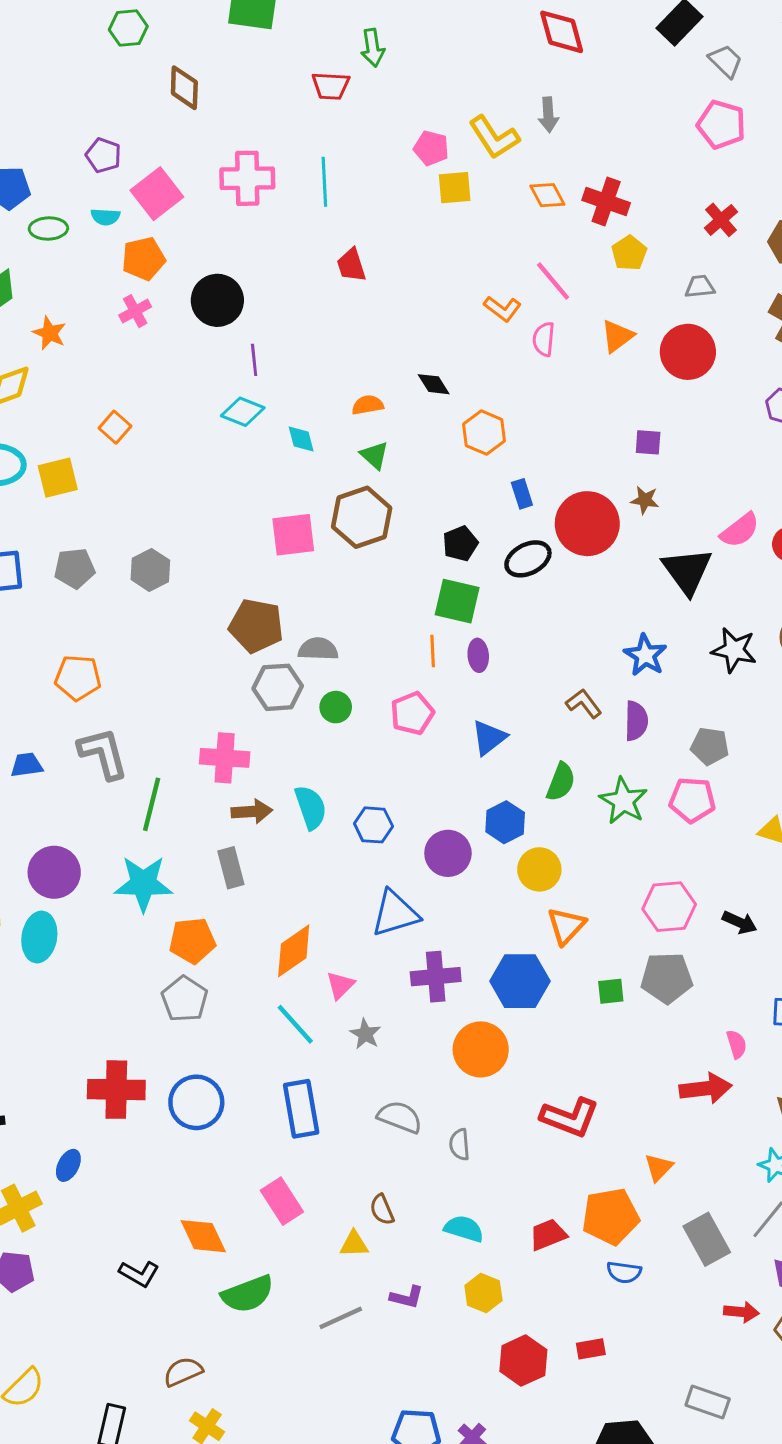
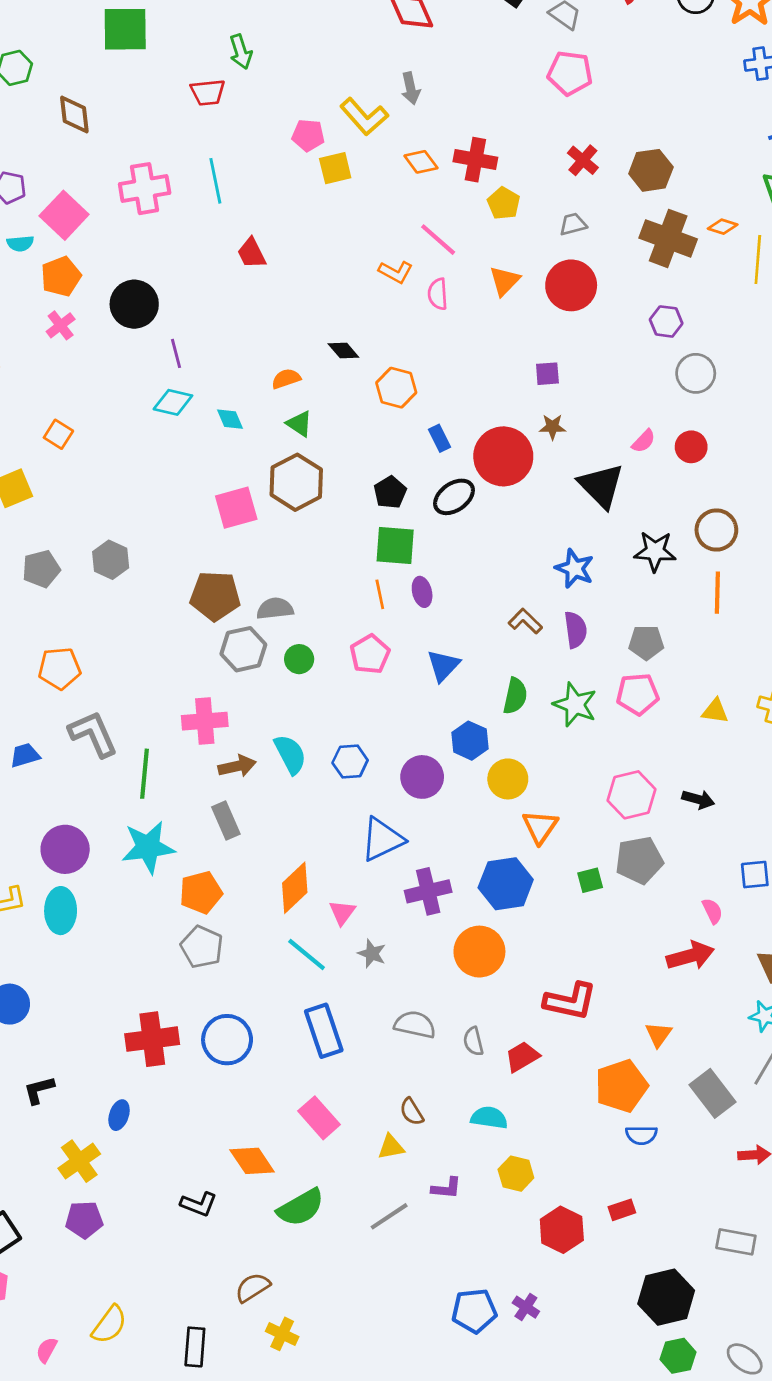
pink semicircle: (740, 530) -> (644, 441), size x0.7
red trapezoid: (548, 1235) -> (522, 1057), moved

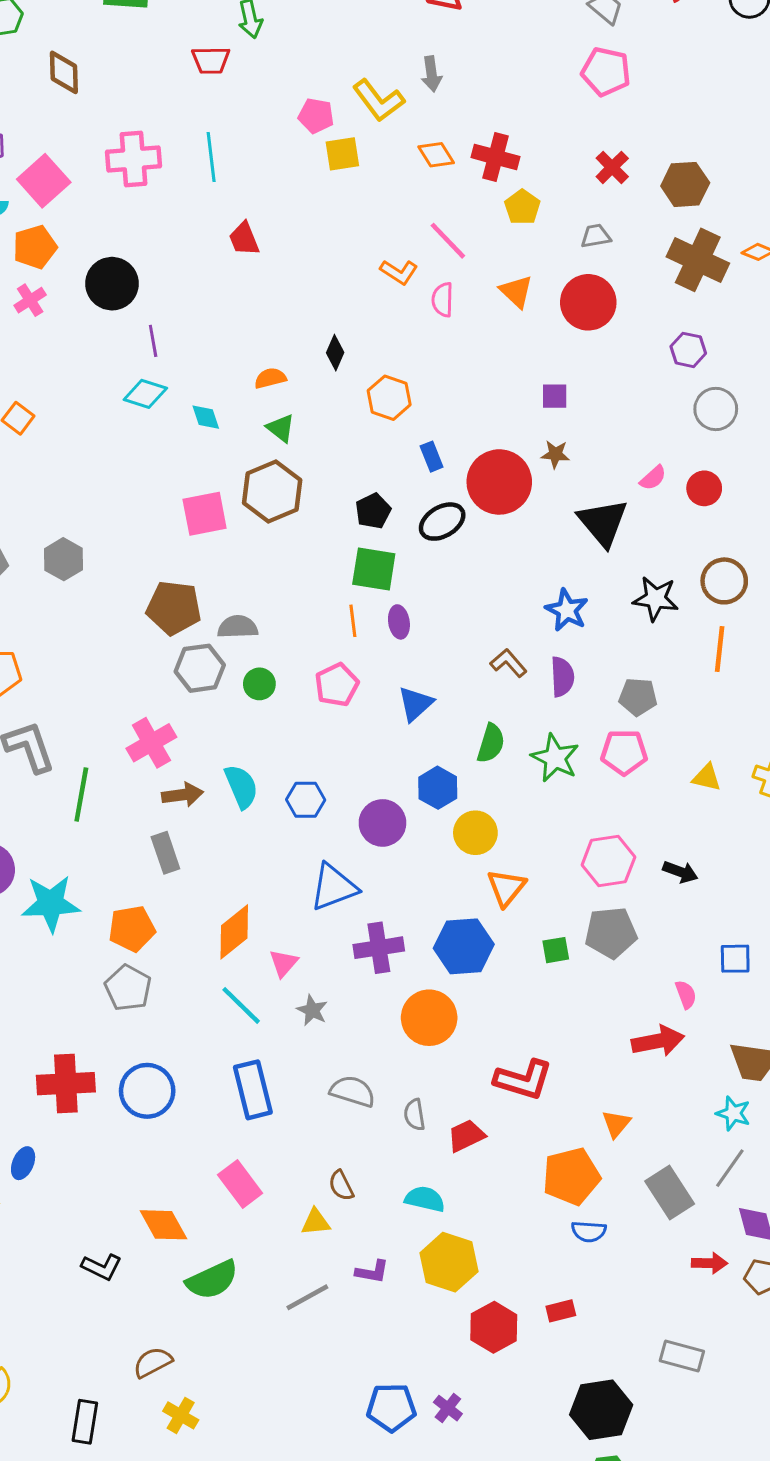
orange triangle: (505, 281) -> (516, 291), turned -36
black diamond: (343, 350) -> (335, 353), turned 60
pink cross: (205, 721) -> (151, 743), turned -30
cyan star: (148, 847) -> (51, 904), moved
yellow hexagon: (516, 1174) -> (449, 1262), size x1.5

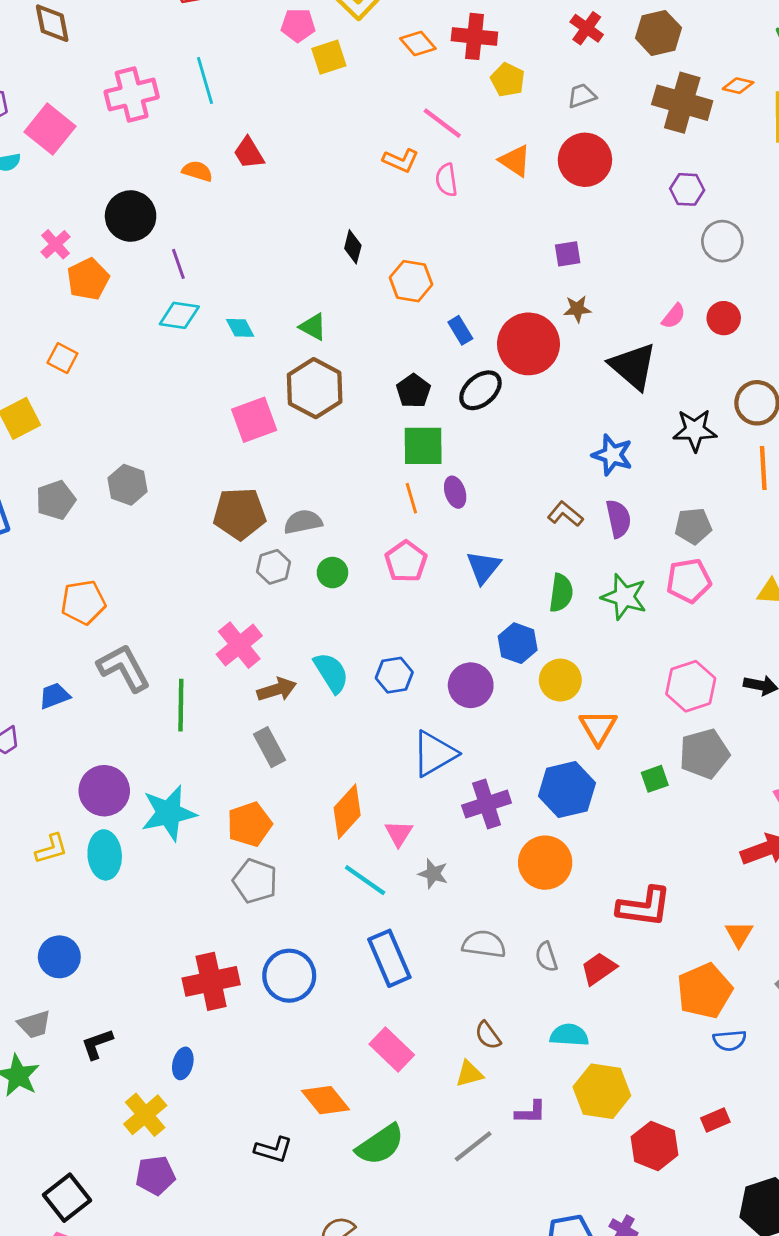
orange pentagon: (35, 247) -> (88, 279), moved
orange semicircle: (270, 378) -> (197, 171), moved, turned 40
gray hexagon: (200, 668) -> (273, 567), size x0.7

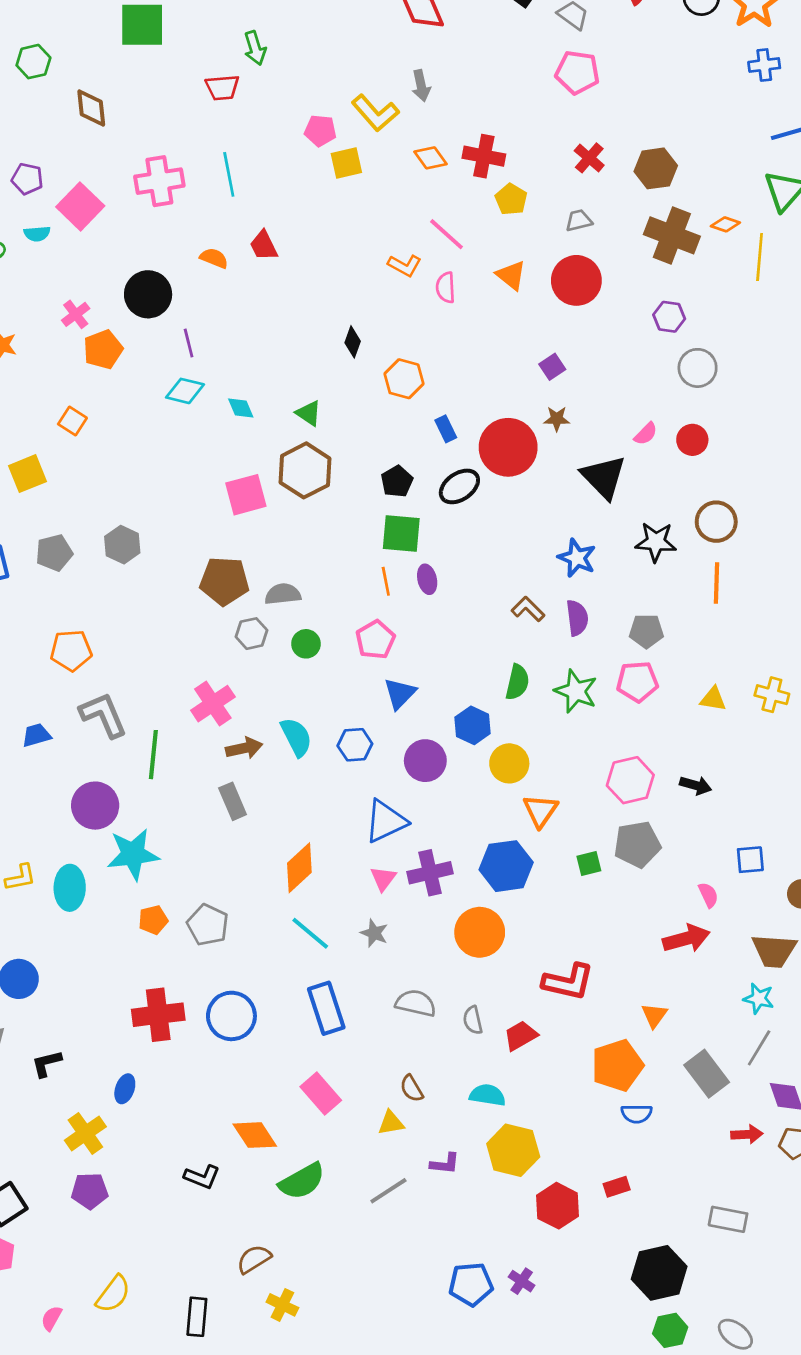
purple square: (568, 254) -> (552, 367), turned -30
blue triangle: (483, 567) -> (400, 693), moved
purple circle: (104, 791) -> (95, 806), moved
orange pentagon: (250, 824) -> (153, 920), moved, size x0.7
pink triangle: (399, 833) -> (383, 879), moved

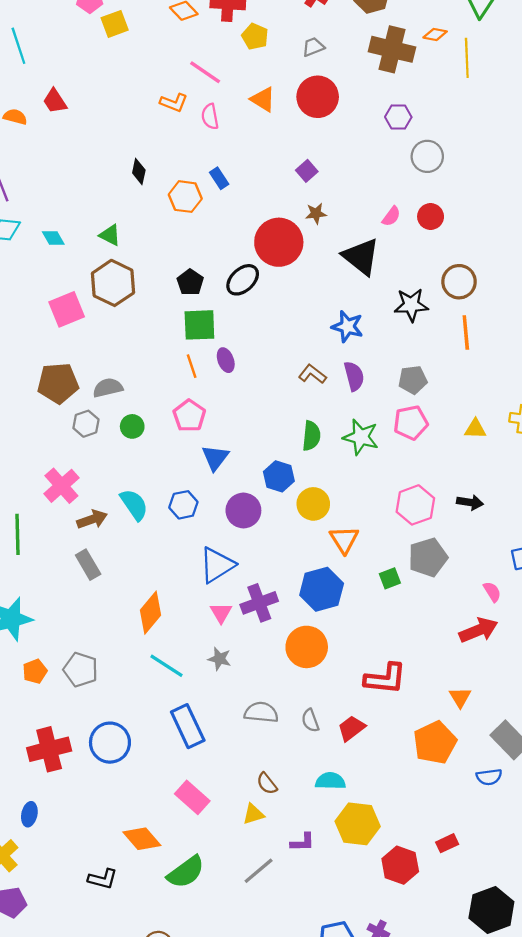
blue rectangle: (446, 429) -> (219, 178), moved
blue semicircle: (637, 1114) -> (489, 777), moved

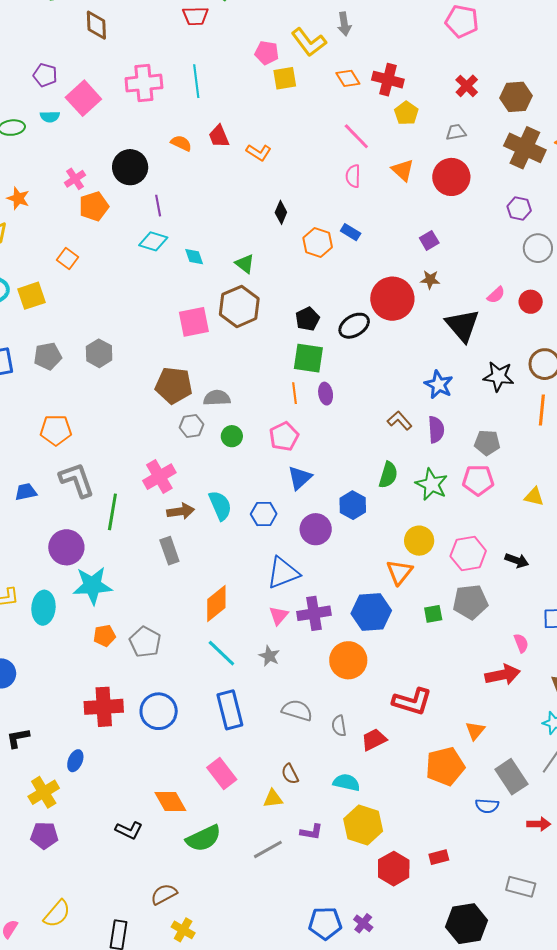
orange L-shape: (174, 103) -> (259, 152), moved
blue rectangle: (219, 178) -> (351, 232), turned -36
yellow circle: (313, 504) -> (419, 541), moved

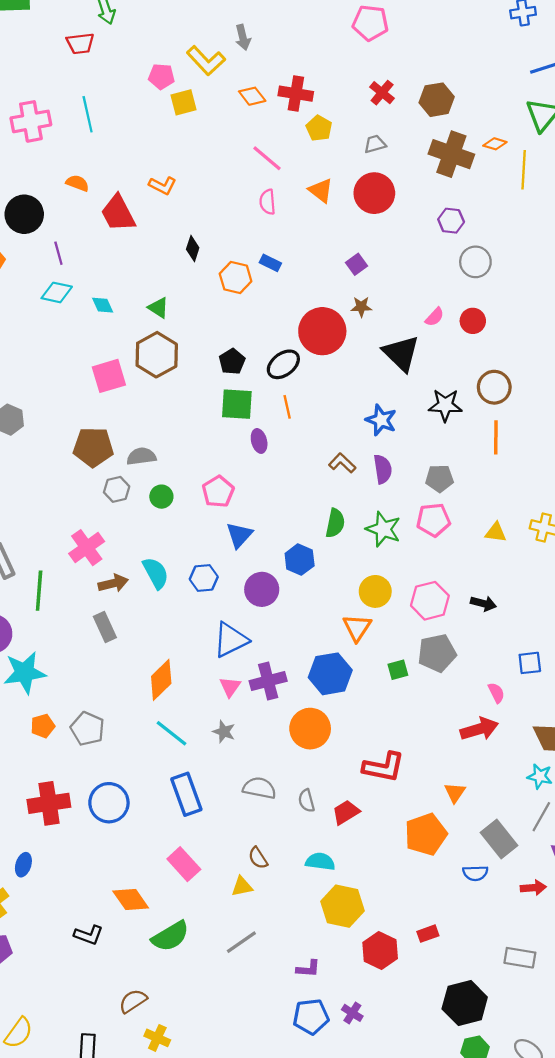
red trapezoid: (219, 136) -> (118, 213), moved, size x1.5
orange line: (295, 393) -> (287, 407), moved
purple L-shape: (311, 832) -> (308, 969), moved

